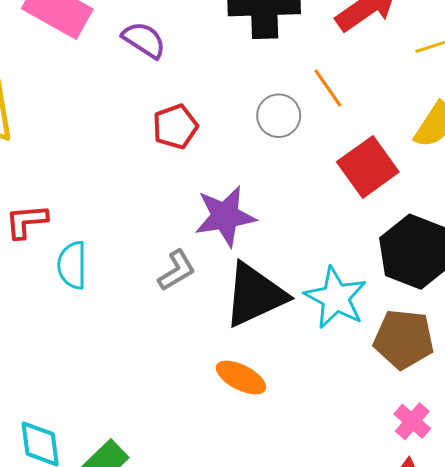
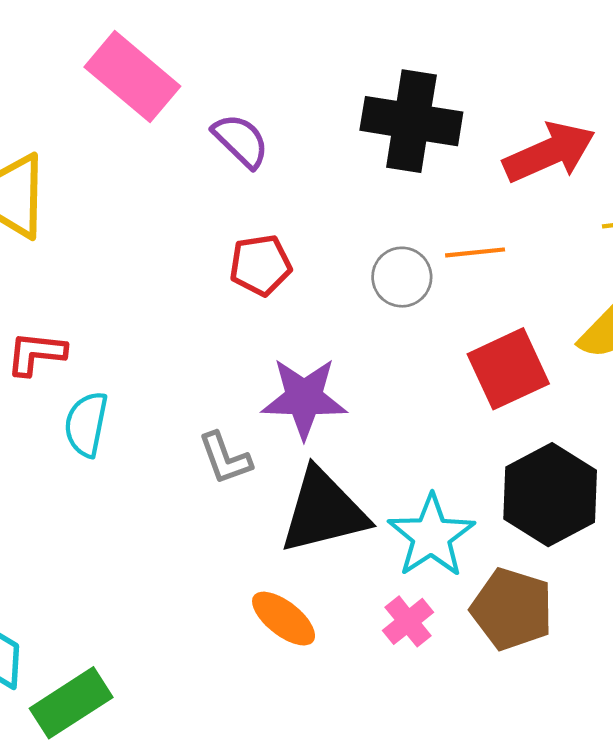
orange line: (328, 88) -> (475, 252), turned -72
gray L-shape: (177, 270) -> (225, 458), turned 90
pink cross: (412, 421) -> (408, 621), moved

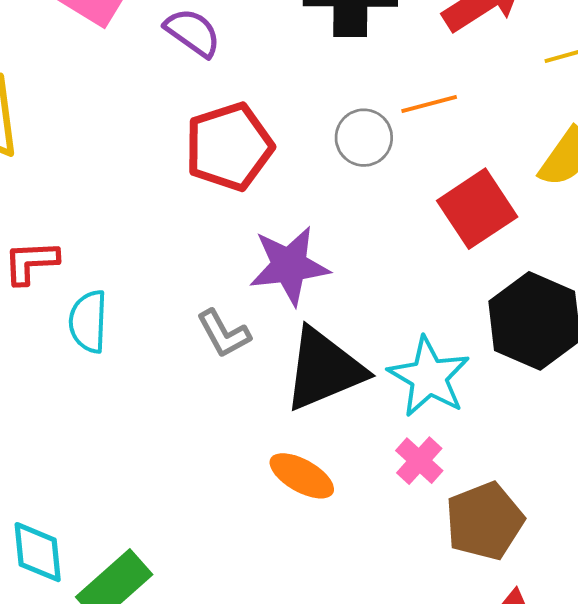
red pentagon: (260, 265) -> (229, 147), size x1.5
brown pentagon: (512, 609) -> (485, 521), moved, turned -30

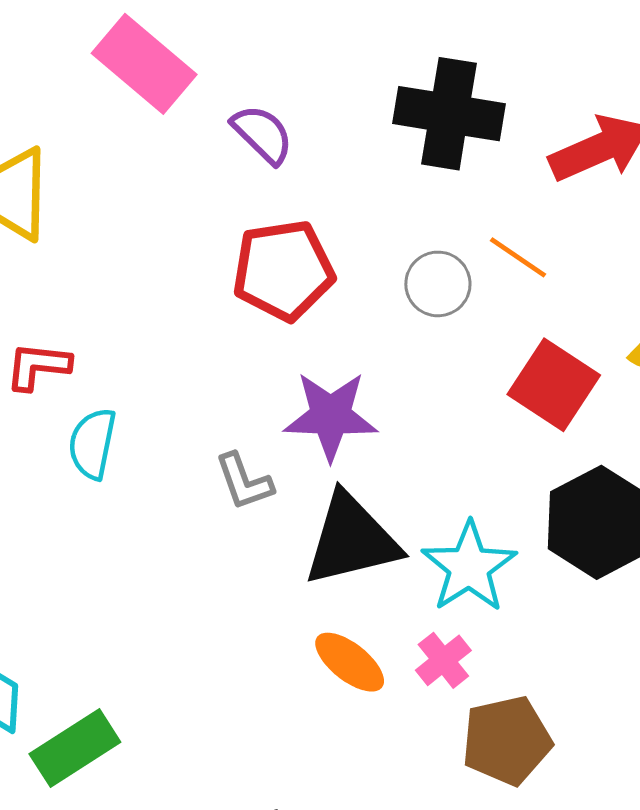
orange line: (429, 104) -> (518, 257), turned 40
red square: (477, 209) -> (554, 385), turned -32
orange ellipse: (302, 476) -> (350, 662), moved

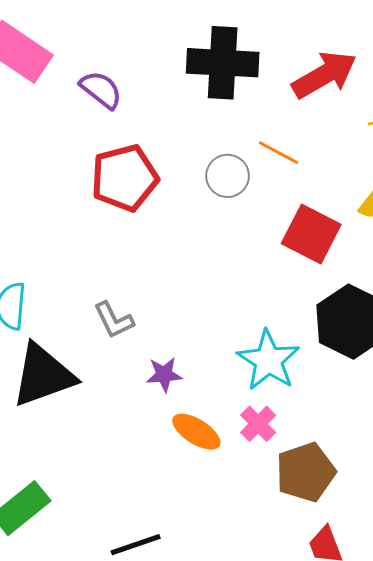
purple star: (331, 416) -> (164, 375), moved, size x0.6
black triangle: (352, 540) -> (43, 375), moved

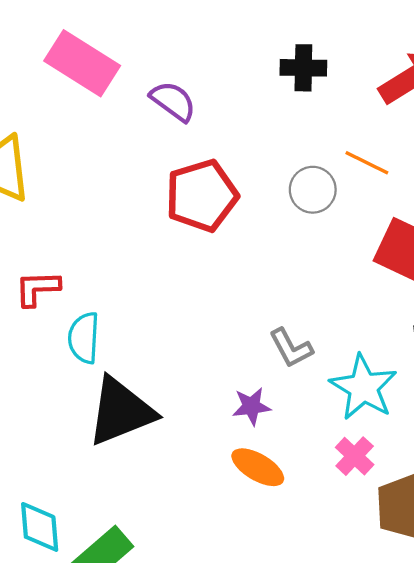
black cross: (223, 63) -> (303, 68), size x0.6
gray L-shape: (114, 320) -> (291, 348), moved
orange ellipse: (196, 432) -> (258, 467), moved

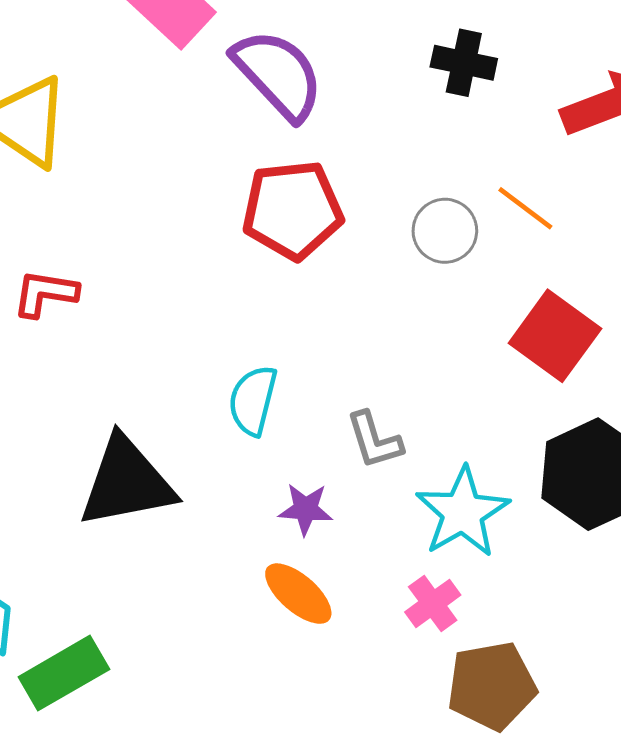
purple semicircle: (173, 101) -> (278, 74), size x1.5
cyan semicircle: (84, 338) -> (253, 400), moved

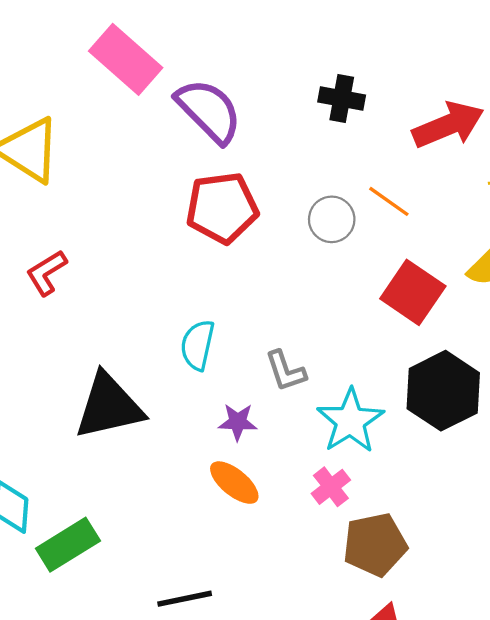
red L-shape: (45, 293) -> (46, 273), turned -39

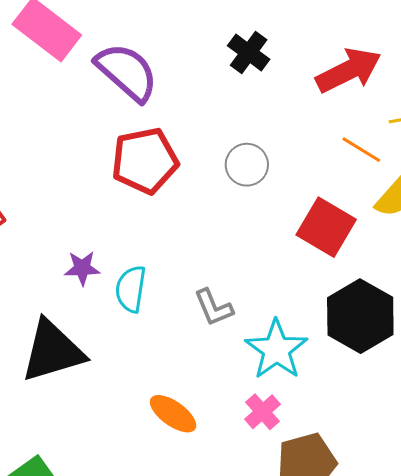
black cross: (342, 98) -> (249, 53), turned 30
orange line: (389, 201) -> (361, 150), moved
purple star: (238, 422) -> (82, 268), moved

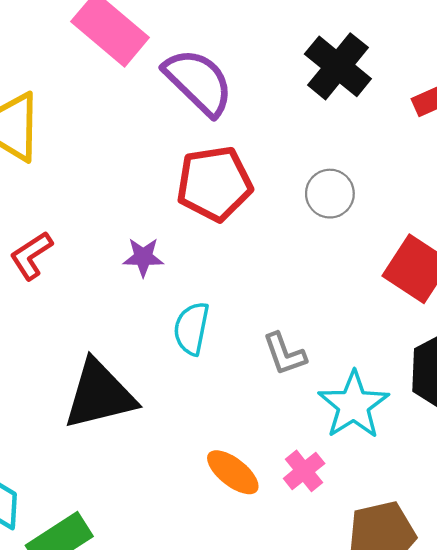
black cross: (249, 53) -> (338, 66), size x1.4
purple star: (82, 268) -> (143, 257), moved
pink cross: (262, 412) -> (304, 471), moved

